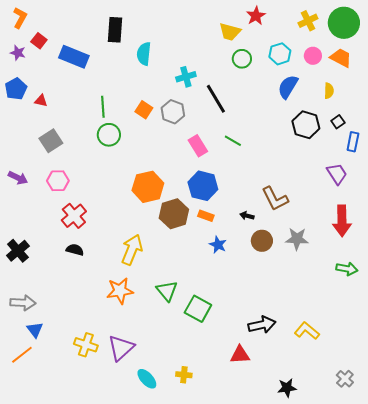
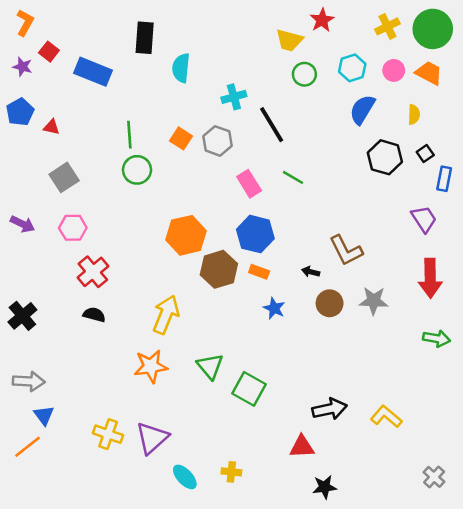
black star: (287, 388) -> (325, 487), moved

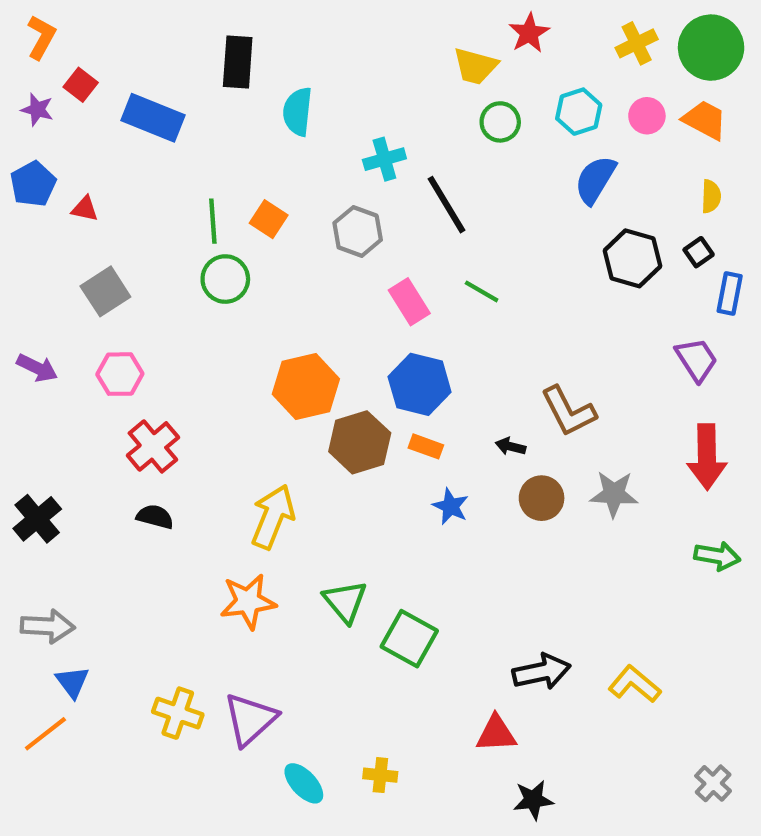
yellow semicircle: (414, 115) -> (711, 196), moved
orange square: (181, 138) -> (269, 219), moved

